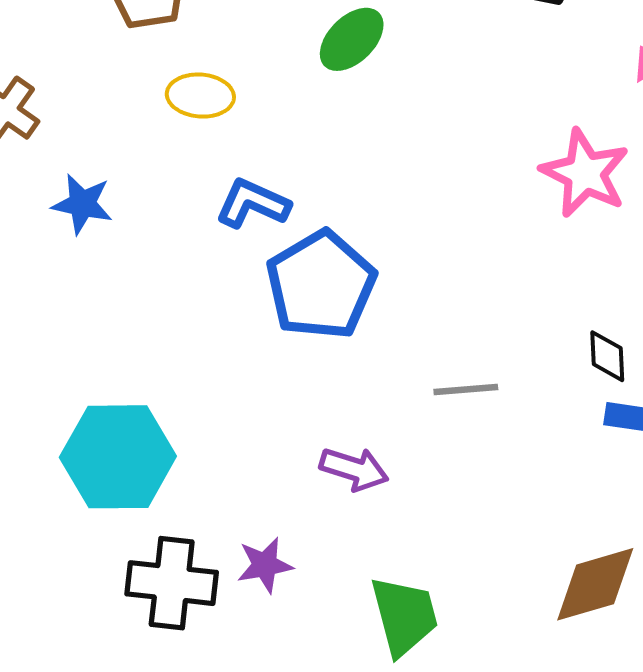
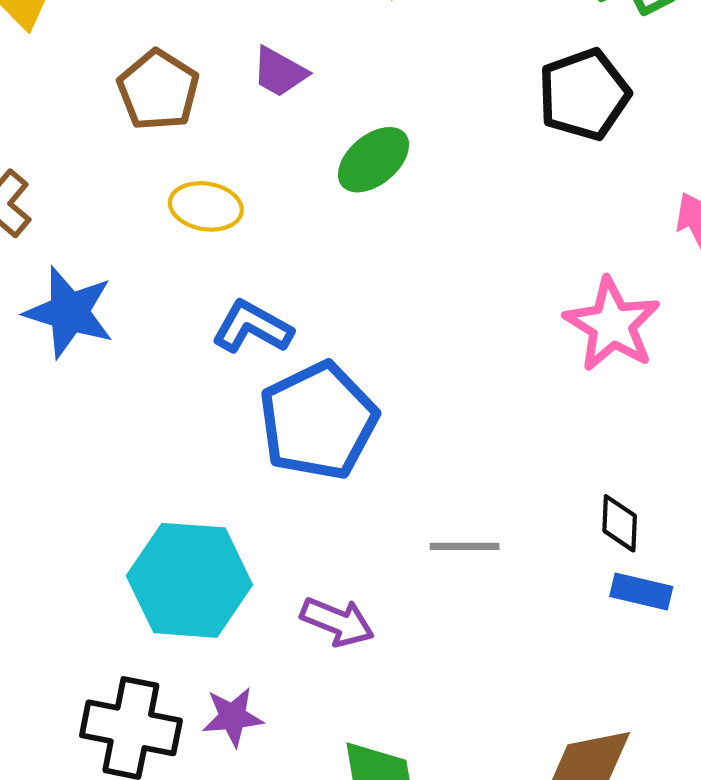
blue star: (82, 204) -> (69, 312), size x1.4
cyan hexagon: (118, 457) -> (189, 580), moved

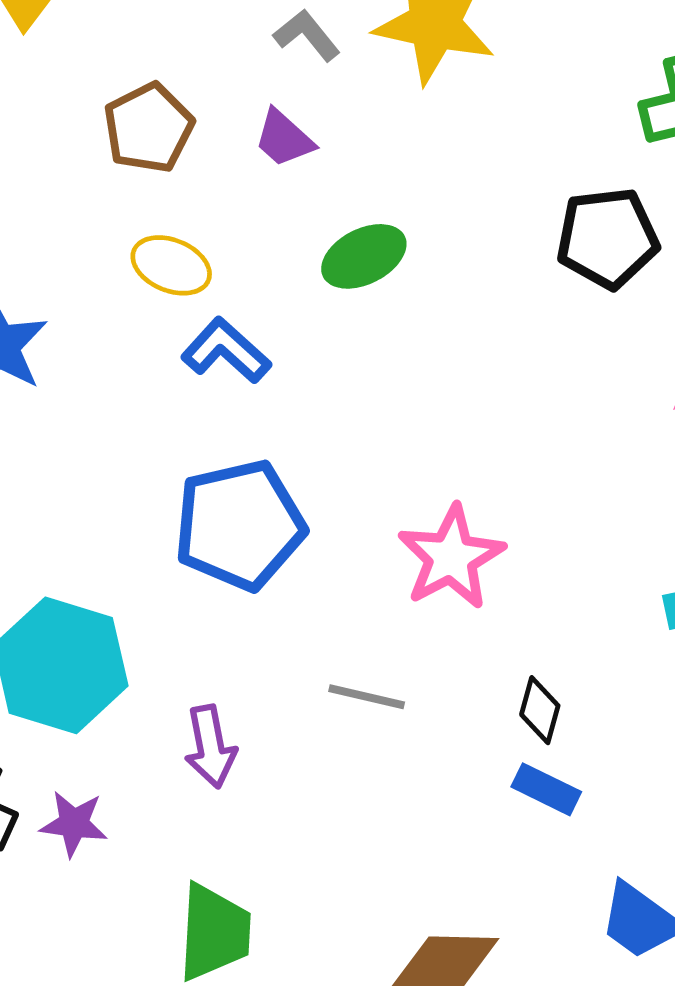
pink star: (612, 325) -> (451, 557), moved
blue L-shape: (252, 327) -> (226, 351), moved
purple arrow: (337, 622) -> (210, 747), turned 44

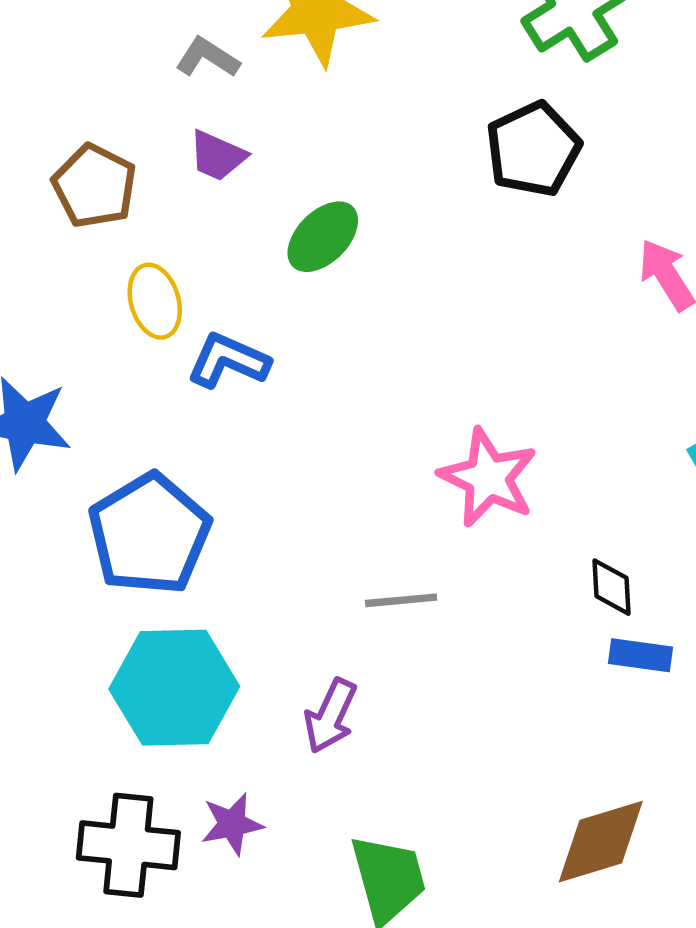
yellow ellipse: (171, 265) -> (155, 301), turned 70
blue pentagon: (240, 525) -> (149, 534), moved
gray line: (367, 697) -> (401, 600), moved
purple arrow: (210, 747) -> (330, 716), turned 54

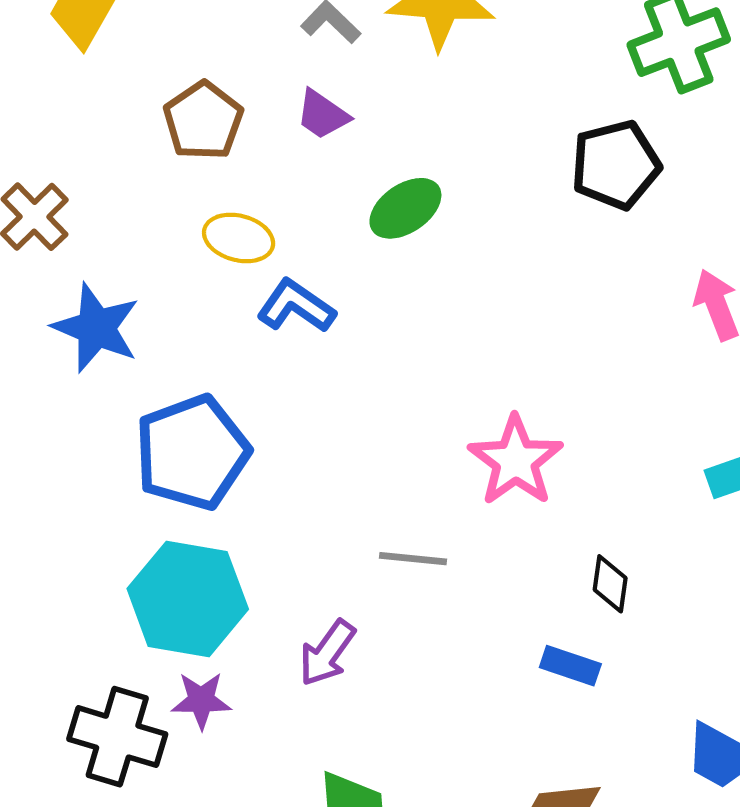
yellow ellipse: (155, 301) -> (239, 238), turned -70
blue rectangle: (640, 655) -> (570, 666), moved
purple star: (232, 824) -> (201, 700), moved

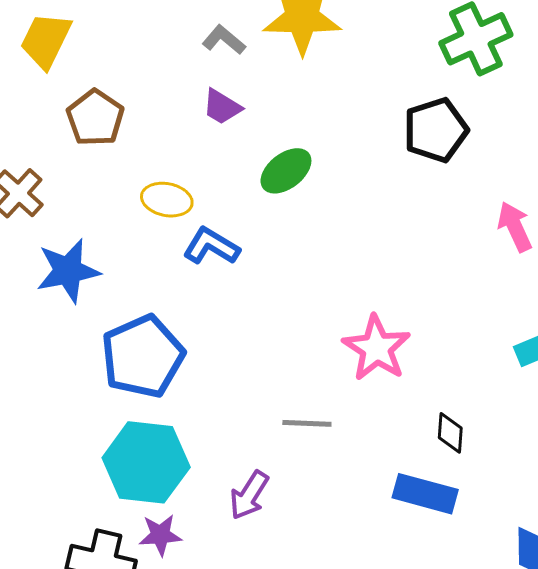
brown pentagon: (203, 121) -> (95, 118), moved
blue star: (96, 328) -> (68, 271), turned -30
blue rectangle: (570, 666) -> (425, 494), size x1.5

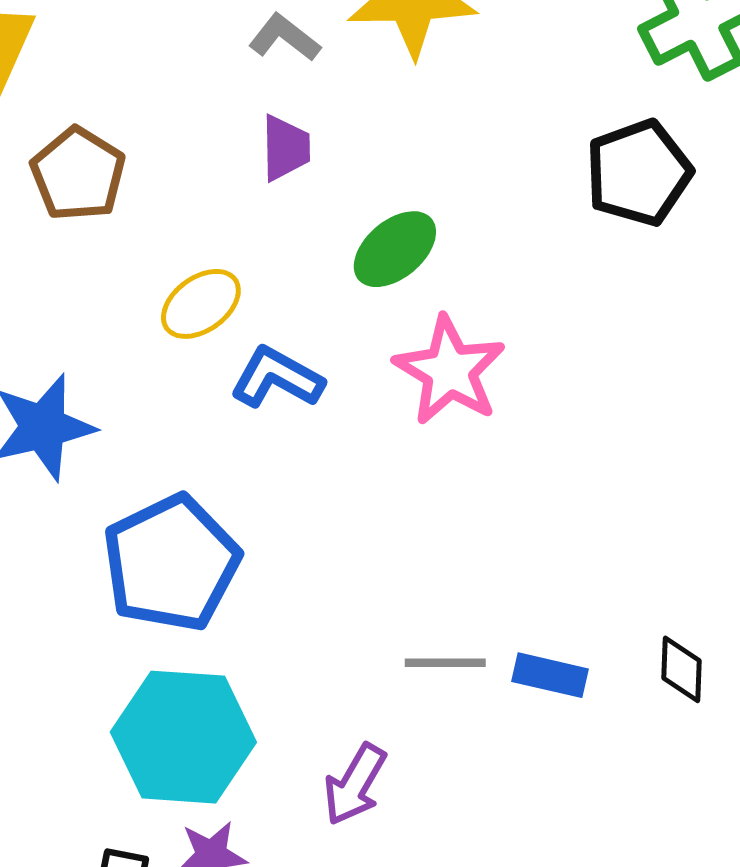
purple trapezoid: (222, 107) -> (286, 148), turned -120
yellow ellipse: (167, 200) -> (201, 304), turned -45
pink star: (377, 348) -> (450, 371), moved
blue rectangle: (425, 494) -> (550, 675), moved, size x0.7

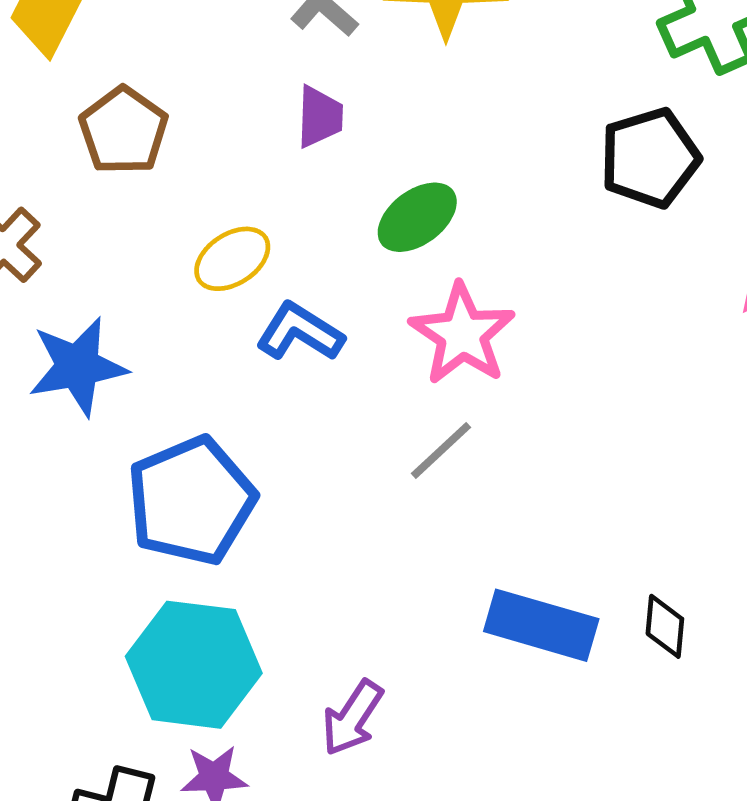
gray line: (445, 663) -> (441, 450), moved, turned -46
blue rectangle: (550, 675) -> (541, 625), size x1.6

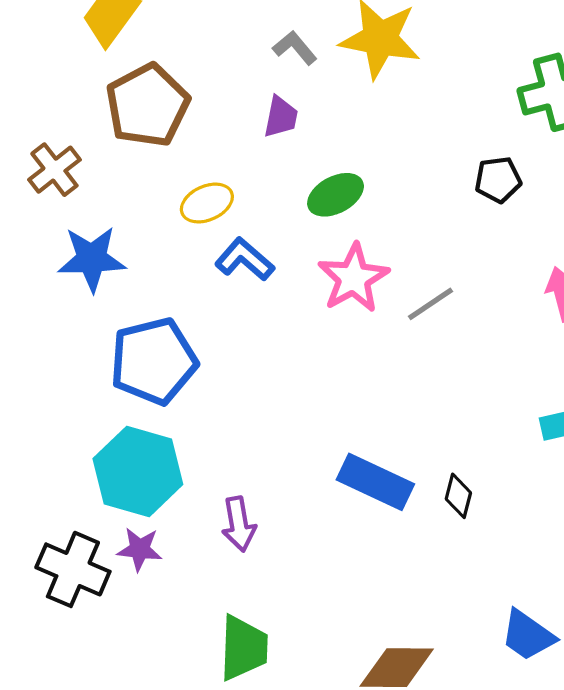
brown pentagon: (124, 131) -> (148, 105), size x1.4
black pentagon: (650, 158) -> (498, 180), size x0.7
gray line: (441, 450) -> (430, 304), moved
purple arrow: (352, 718) -> (239, 524), turned -52

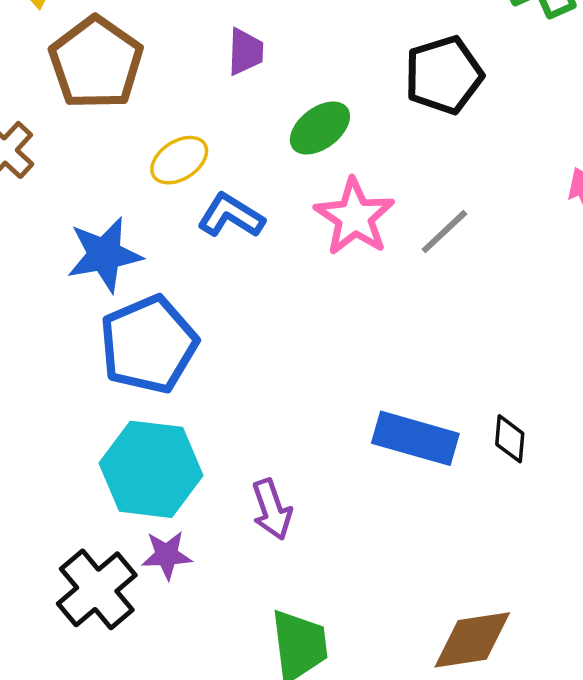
black pentagon: (498, 180) -> (444, 75), moved, size x1.5
blue star: (92, 259) -> (104, 255), moved
black cross: (73, 569) -> (97, 589), turned 36

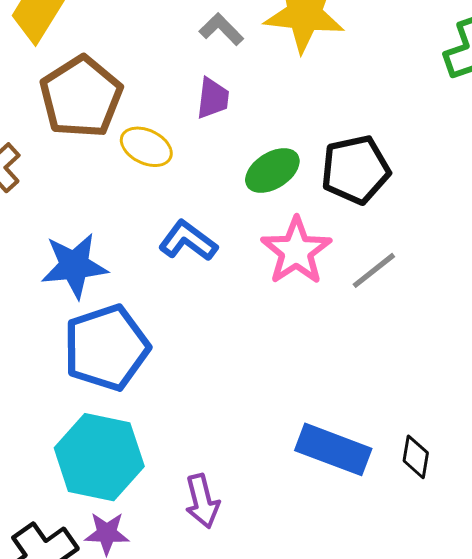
black pentagon: (444, 75) -> (355, 170), moved
yellow ellipse: (179, 160) -> (146, 147), moved, turned 54

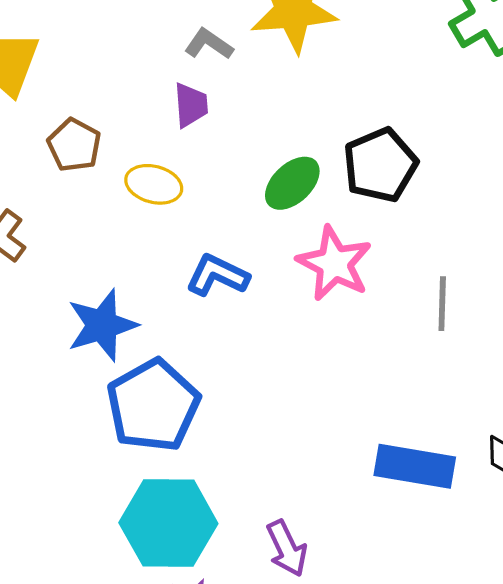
brown pentagon: (81, 97) -> (74, 145), size x0.6
purple trapezoid: (213, 98) -> (191, 105), moved
gray line: (374, 270) -> (442, 304), moved, turned -39

